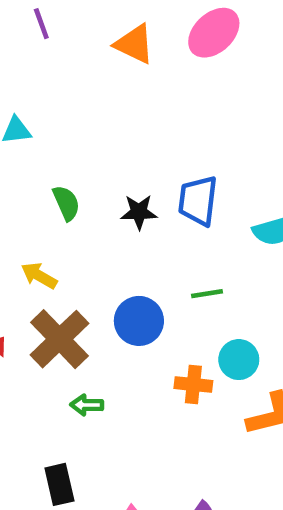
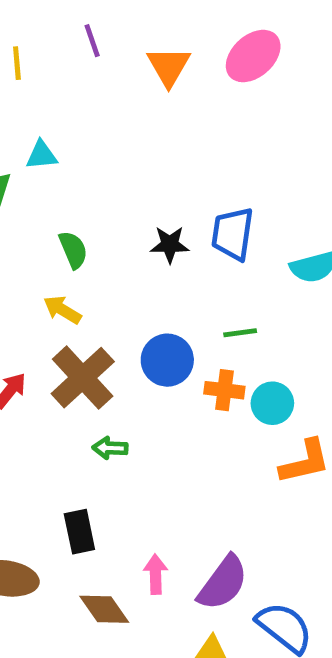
purple line: (41, 24) -> (92, 41), moved
orange triangle: (134, 44) -> (169, 66), turned 33
green semicircle: (66, 203) -> (73, 250), moved
orange cross: (193, 385) -> (224, 390), moved

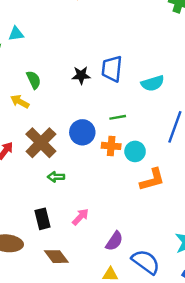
yellow arrow: (62, 310) -> (20, 102), moved
pink arrow: (156, 574) -> (81, 217), moved, turned 48
purple semicircle: (223, 583) -> (114, 241), size x0.7

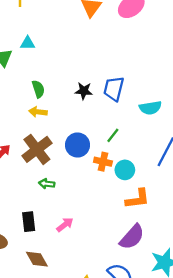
yellow arrow: (20, 102) -> (38, 112), moved, turned -30
green line: (118, 117) -> (113, 135), turned -49
purple semicircle: (114, 241) -> (132, 237), moved, size x1.4

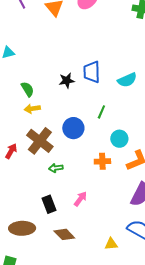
orange cross: (103, 162) -> (102, 161), moved

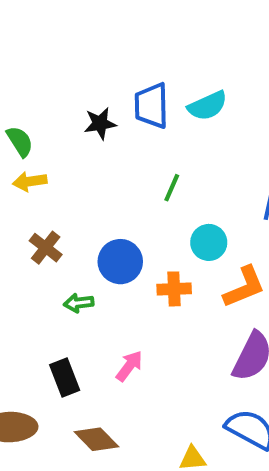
cyan semicircle: (127, 80) -> (207, 106), moved
blue circle: (73, 128) -> (120, 262), moved
brown cross: (40, 141) -> (46, 248), size x0.6

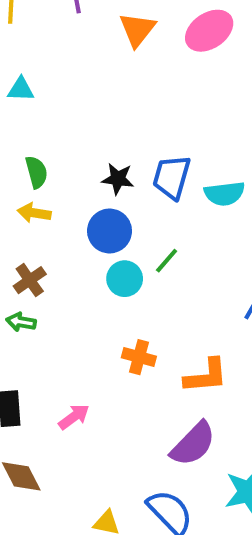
cyan circle: (209, 242) -> (125, 279), moved
blue circle: (120, 262) -> (110, 231), moved
green arrow: (79, 303) -> (21, 322), moved

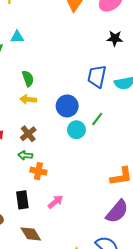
black star: (118, 179) -> (115, 38), moved
orange cross: (139, 357) -> (38, 171), moved

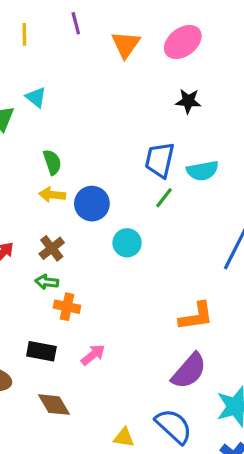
cyan triangle: (17, 37) -> (36, 97), turned 40
blue circle: (67, 106) -> (92, 204), moved
green line: (97, 119) -> (164, 198), moved
black rectangle: (22, 200) -> (41, 351), turned -72

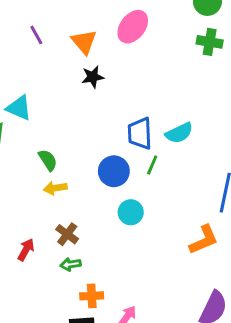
cyan triangle: (36, 97) -> (19, 108), size x1.4
black star: (188, 101) -> (93, 77), moved
blue circle: (92, 204) -> (114, 171), moved
orange cross: (67, 307) -> (92, 296), moved
orange L-shape: (196, 316) -> (204, 240), moved

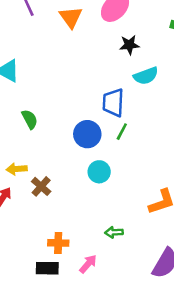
black star: (93, 77) -> (129, 45), moved
cyan semicircle: (179, 133) -> (146, 76), moved
yellow arrow: (55, 188) -> (17, 169), moved
green arrow: (71, 264) -> (114, 232), moved

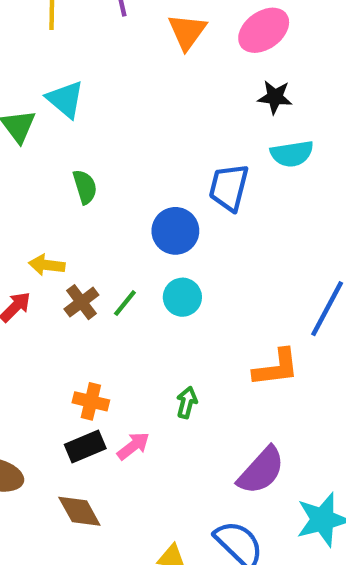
green line: (122, 132) -> (125, 303), moved
green arrow: (114, 232) -> (187, 402), turned 96
black rectangle: (47, 268) -> (85, 447), moved, turned -35

